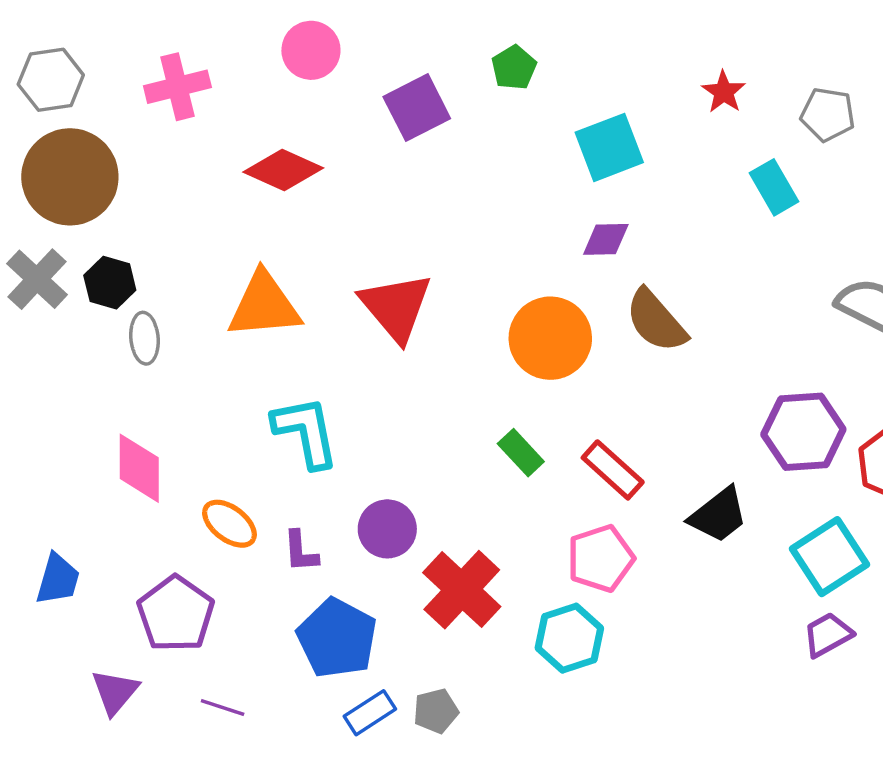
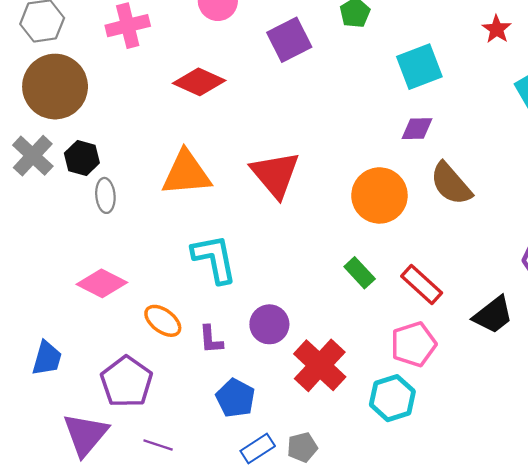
pink diamond: (139, 468) -> (102, 283), turned -63
blue pentagon: (337, 638) -> (235, 398), size x0.7
purple triangle: (115, 692) -> (85, 434), size x1.4

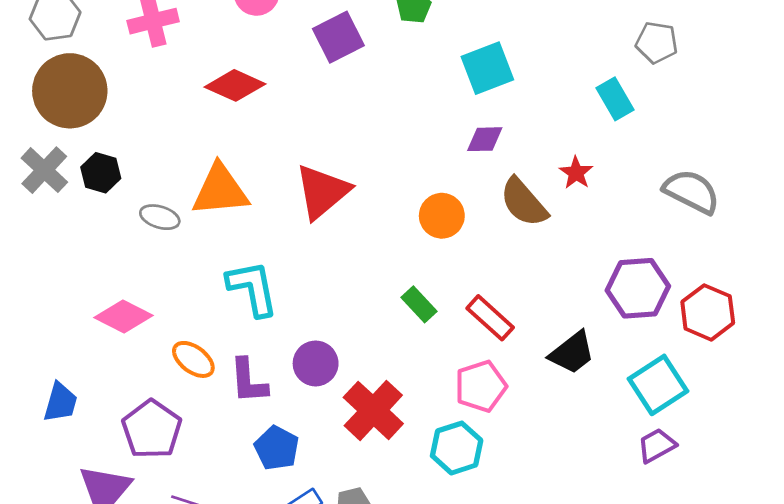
red star: (497, 29) -> (576, 173), moved
red triangle: (275, 174) -> (322, 192), turned 30
gray ellipse: (105, 195) -> (160, 217), moved, turned -68
orange circle: (379, 195) -> (442, 216), size x0.7
purple L-shape: (211, 340) -> (248, 381), size x1.4

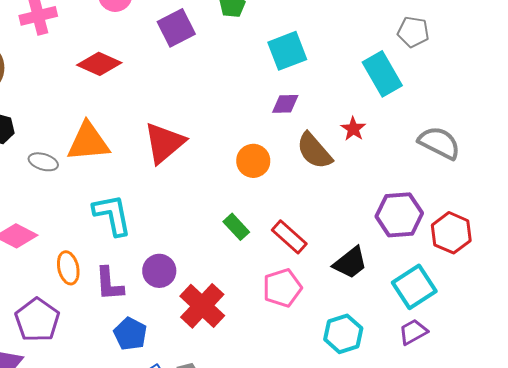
cyan rectangle: (615, 99) -> (382, 74), size x1.4
orange ellipse: (193, 359) -> (68, 268), turned 40
cyan hexagon: (457, 448) -> (343, 334), moved

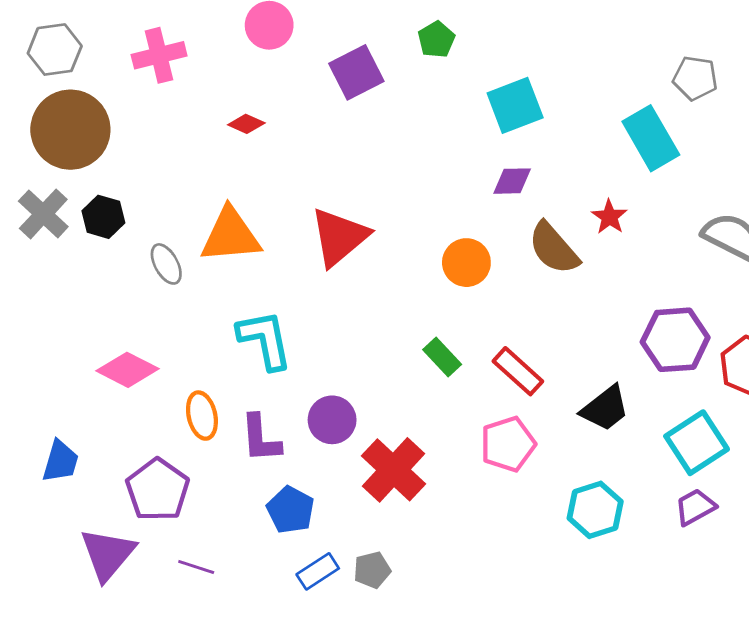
red diamond: (99, 64) -> (246, 124), size x0.6
gray ellipse: (43, 162) -> (166, 264), turned 44

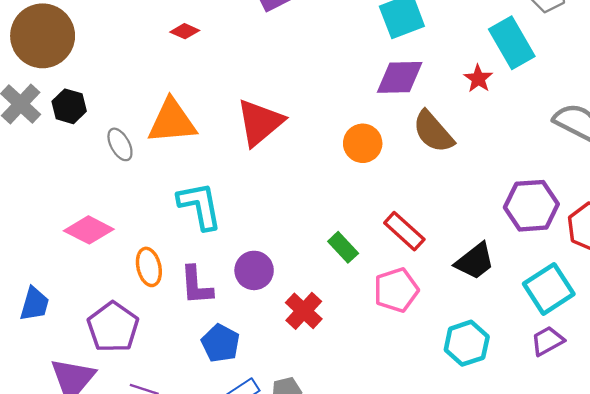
purple diamond: (512, 181) -> (400, 77), size x1.5
red star: (609, 217) -> (478, 79), moved
green rectangle: (442, 357) -> (343, 247), moved
red cross: (394, 470) -> (304, 311), size x0.7

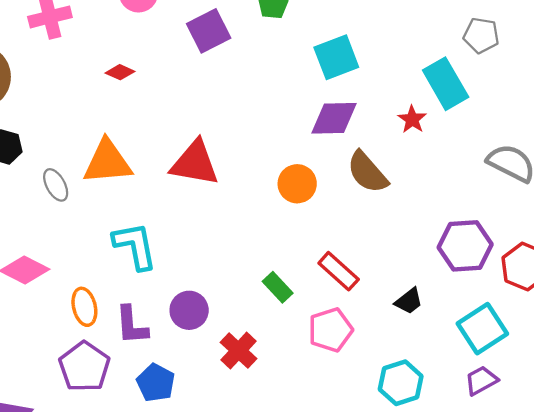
red triangle: (260, 122) -> (195, 163), turned 50
black trapezoid: (475, 261) -> (409, 301), size x0.7
purple pentagon: (113, 327) -> (84, 367), moved

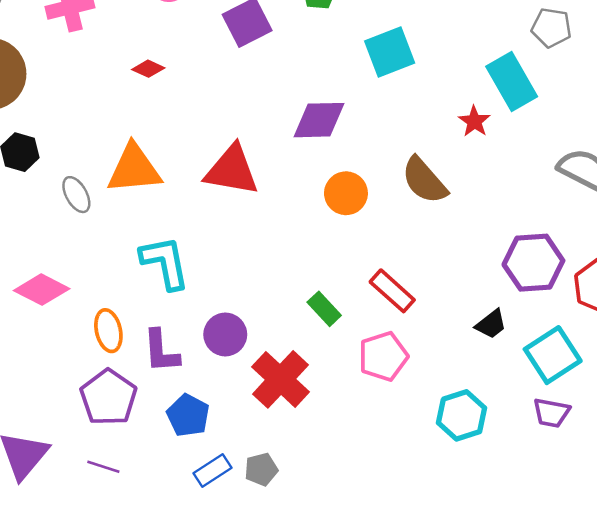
purple diamond: (334, 118) -> (319, 120), moved
black trapezoid: (409, 301) -> (491, 324), moved
red cross: (239, 351) -> (280, 379), size x1.4
purple trapezoid: (481, 380) -> (551, 413), turned -140

